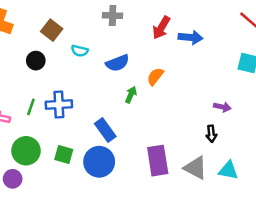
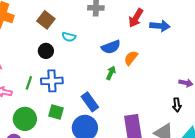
black circle: (36, 61) -> (46, 51), moved
blue semicircle: (117, 63) -> (111, 47), moved
green square: (64, 154) -> (56, 112), moved

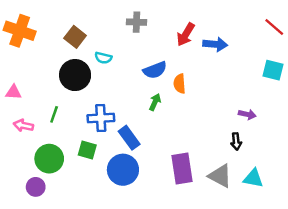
black circle: (46, 51) -> (75, 75), size x1.6
orange semicircle: (131, 58) -> (180, 84), turned -42
blue cross: (52, 81) -> (101, 118), moved

